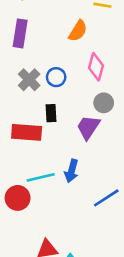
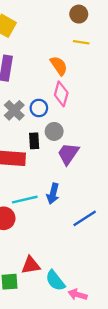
orange semicircle: (78, 31) -> (59, 66), turned -66
pink diamond: (96, 67) -> (61, 94), moved
gray circle: (104, 103) -> (54, 131), moved

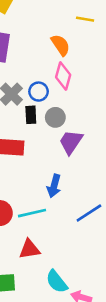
black rectangle: (34, 141) -> (31, 115), moved
cyan line: (25, 200) -> (32, 213), moved
red triangle: (31, 265) -> (29, 249), moved

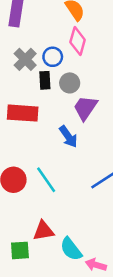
blue arrow: (54, 186) -> (68, 137), moved, turned -50
cyan line: (32, 213) -> (46, 180), turned 68
red triangle: (29, 249) -> (44, 231), moved

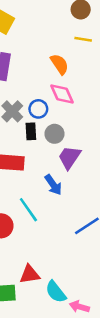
pink diamond: (78, 41) -> (62, 94), turned -40
cyan line: (46, 180) -> (28, 210), moved

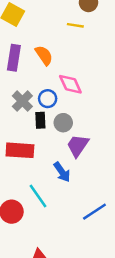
yellow line: (83, 39) -> (75, 25), moved
orange semicircle: (59, 64) -> (44, 55), moved

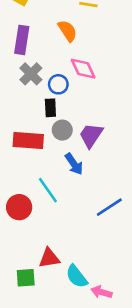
orange semicircle: (44, 55) -> (67, 31), moved
gray cross: (22, 101) -> (31, 74), moved
gray circle: (63, 123) -> (62, 130), moved

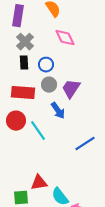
blue circle: (58, 84) -> (46, 65), moved
black rectangle: (50, 108) -> (24, 63), moved
red circle: (19, 207) -> (16, 121), moved

